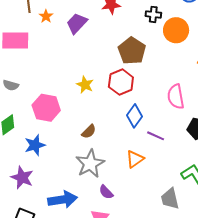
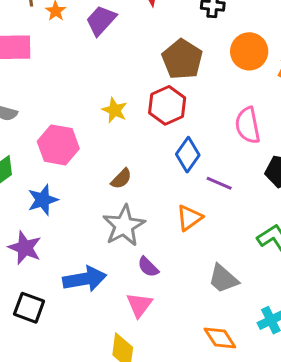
orange circle: (176, 30) -> (249, 51), moved
gray trapezoid: (170, 199) -> (223, 279), moved, turned -35

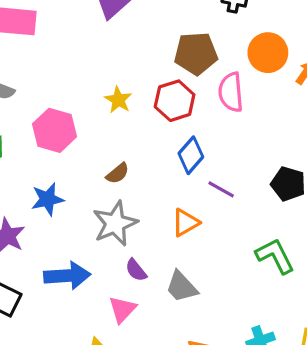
brown pentagon: (182, 59) -> (196, 53), turned 30
pink semicircle: (248, 125) -> (231, 92), moved
blue star: (43, 200) -> (48, 199), moved
gray trapezoid: (223, 279) -> (182, 287), moved

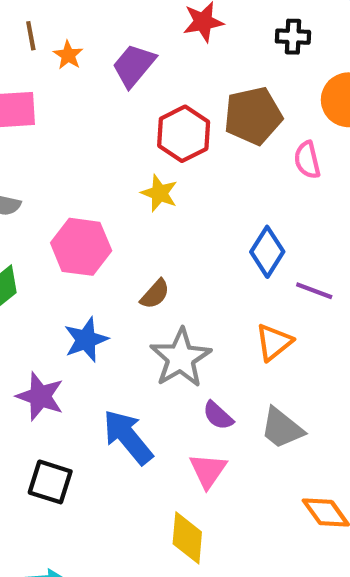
pink semicircle: (231, 92) -> (307, 160), size x0.7
red hexagon: (175, 101) -> (184, 134), moved
brown semicircle: (118, 173) -> (155, 294), moved
blue arrow: (67, 276) -> (128, 437), turned -117

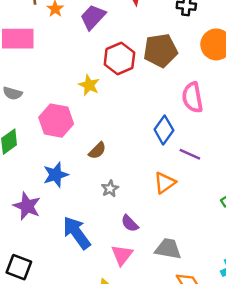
pink semicircle: (307, 160) -> (192, 97), moved, size x1.4
yellow star: (159, 193) -> (89, 85), moved
gray star: (181, 358) -> (110, 189), size x0.5
gray trapezoid: (282, 428) -> (168, 249), moved, turned 148
black square: (50, 482) -> (19, 267), moved

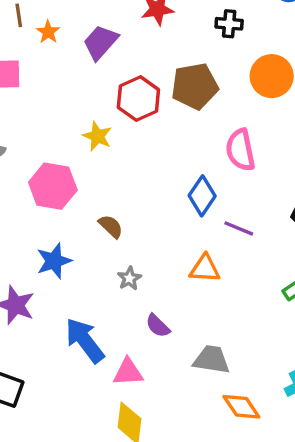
brown semicircle: (97, 151) -> (111, 226), turned -90
orange triangle: (165, 183) -> (205, 269), turned 40
pink triangle: (122, 255) -> (128, 372), moved, turned 50

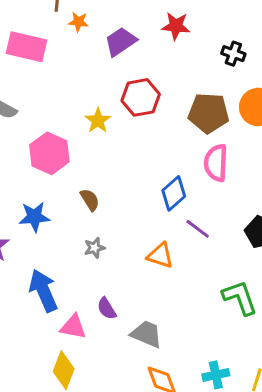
orange star: (48, 32) -> (78, 22), turned 30
brown pentagon: (195, 86) -> (209, 113), moved
purple semicircle: (158, 326) -> (107, 308), moved

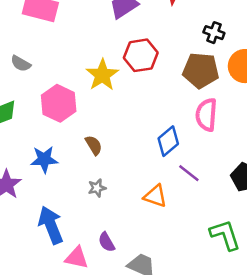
black cross: (233, 54) -> (214, 33), moved
yellow star: (98, 121) -> (102, 75), size x1.4

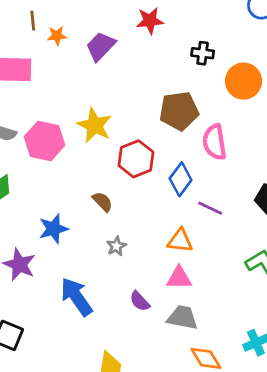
red hexagon: (141, 55) -> (136, 159), moved
brown pentagon: (201, 70) -> (179, 111), moved
pink hexagon: (59, 103) -> (45, 141), moved
pink triangle: (77, 258) -> (179, 278), moved

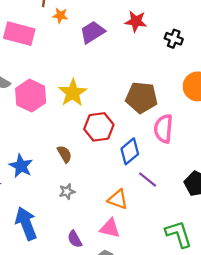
black cross: (203, 53) -> (174, 39), moved
blue star: (53, 229) -> (21, 166), turned 30

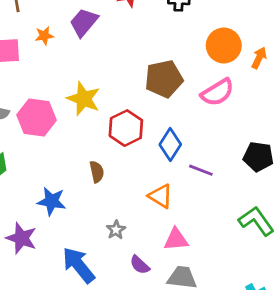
orange star: (60, 16) -> (44, 36), moved
pink semicircle: (163, 129) -> (217, 92), moved, turned -108
brown semicircle: (65, 154) -> (97, 172), turned 36
gray star: (67, 192) -> (116, 230), moved
orange triangle: (118, 199) -> (161, 196), moved, turned 30

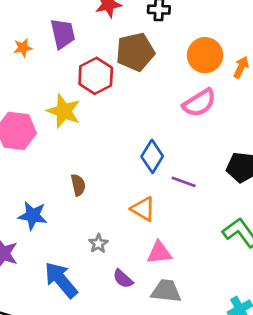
purple trapezoid: (84, 22) -> (63, 34), turned 128
brown pentagon: (164, 79) -> (135, 52), moved
red hexagon: (126, 128) -> (96, 76), moved

